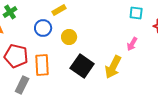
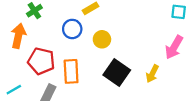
pink arrow: (132, 44) -> (174, 47), size x1.5
yellow arrow: (113, 67) -> (152, 74), size x0.7

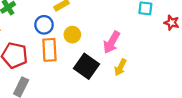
pink arrow: (174, 47) -> (112, 42), moved
orange rectangle: (71, 71) -> (49, 50), moved

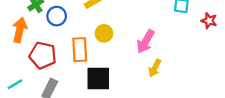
blue circle: (44, 25) -> (57, 16), moved
black square: (87, 66) -> (98, 78), moved, turned -35

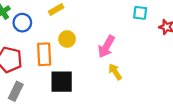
yellow arrow: (155, 68) -> (115, 72), turned 119

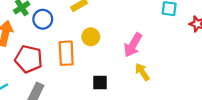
black square: (62, 82) -> (100, 82), moved, size x0.6

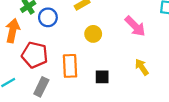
pink arrow: (133, 45) -> (135, 26), moved, turned -75
orange rectangle: (66, 53) -> (70, 66), moved

